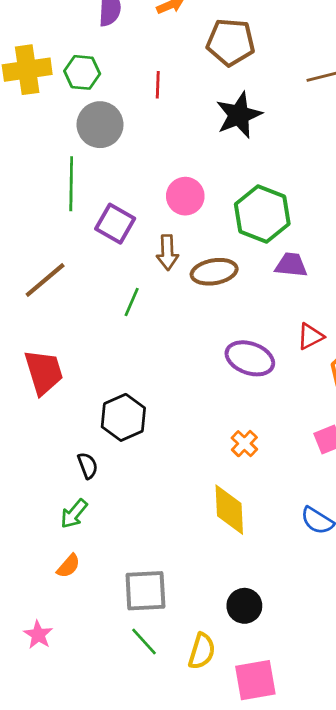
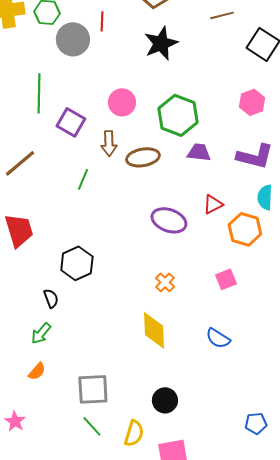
gray circle: (100, 125) -> (73, 39), moved

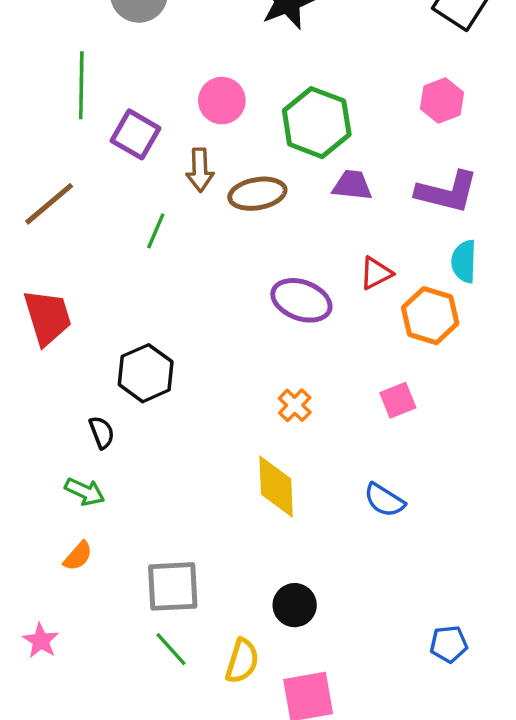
green arrow: (41, 333) -> (85, 492), turned -105

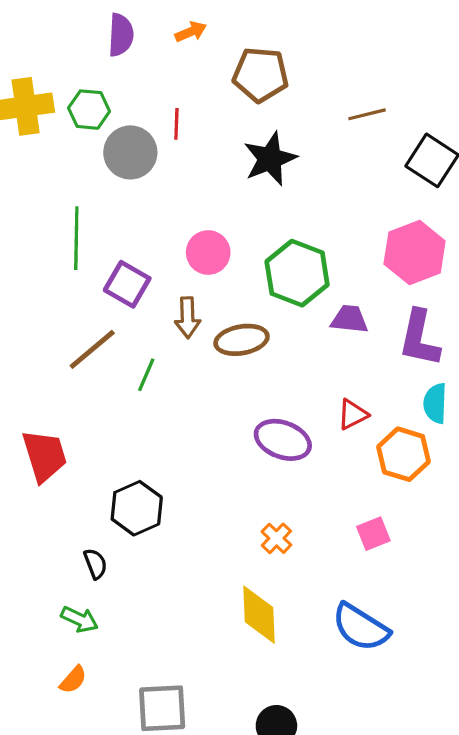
pink hexagon: (442, 101) -> (415, 252), size x1.5
purple trapezoid: (352, 185) -> (349, 319), moved
purple L-shape: (447, 192) -> (419, 338), turned 88
brown line: (49, 204) -> (92, 349), moved
blue semicircle: (384, 500) -> (361, 627), size x1.5

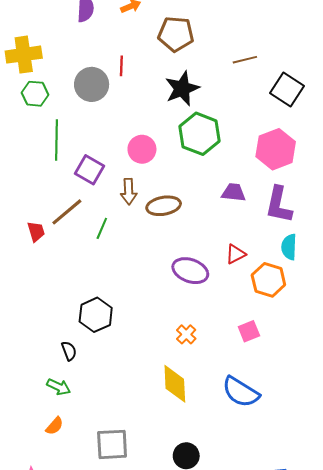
green hexagon: (89, 110) -> (35, 94), moved
green hexagon: (297, 273) -> (200, 134), moved
red trapezoid: (45, 456) -> (36, 232), moved, size x0.6

